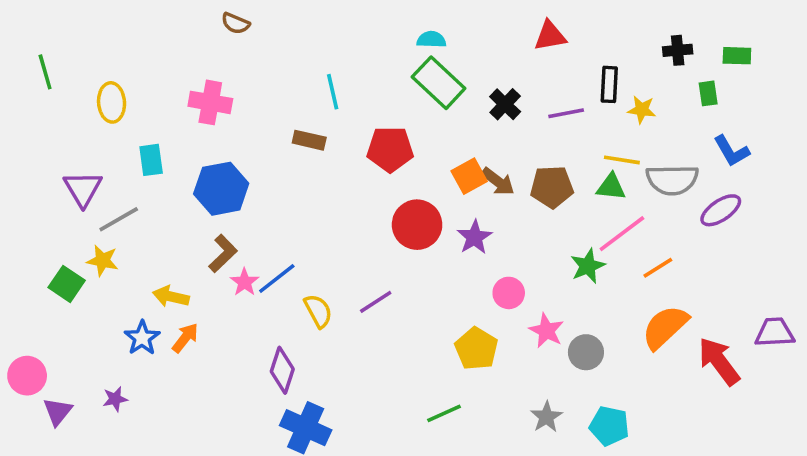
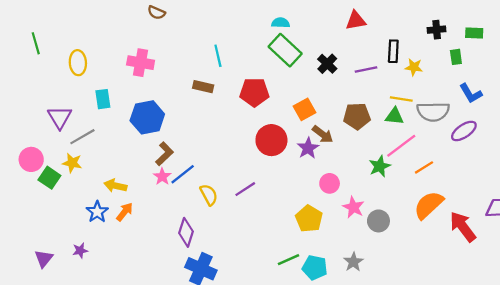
brown arrow: (498, 182) -> (323, 134), moved
brown L-shape: (223, 253) -> (164, 154), moved
pink circle: (27, 376) -> (31, 159), moved
cyan pentagon: (609, 426) -> (315, 268), moved

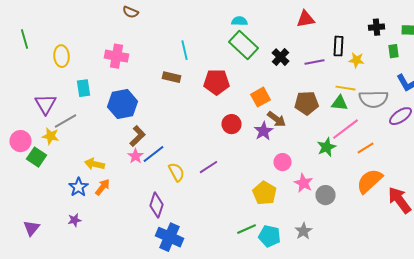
red circle: (271, 140) -> (232, 124), size x0.7
yellow star: (72, 163) -> (50, 136), moved
purple star: (80, 251) -> (74, 220), moved

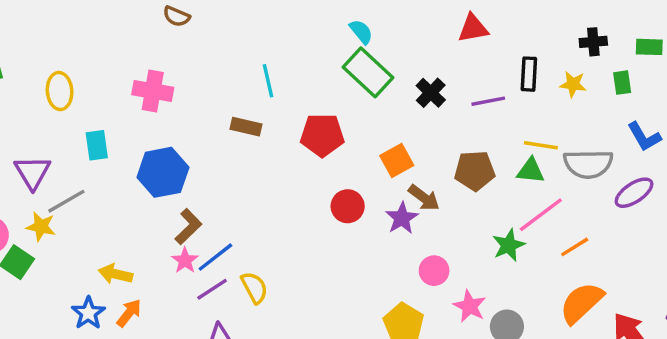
cyan semicircle: (240, 21) -> (361, 32), turned 49
yellow star: (356, 60) -> (573, 84), moved
purple line: (208, 167) -> (212, 289), moved

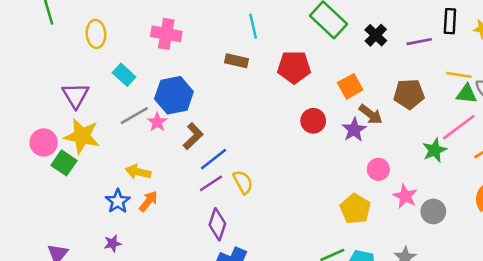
cyan rectangle: (97, 145) -> (124, 75), turned -40
green triangle: (531, 171) -> (466, 94), moved
gray line: (66, 201) -> (134, 116), moved
yellow star: (41, 227) -> (82, 136), size x1.6
pink star: (185, 260) -> (157, 122), moved

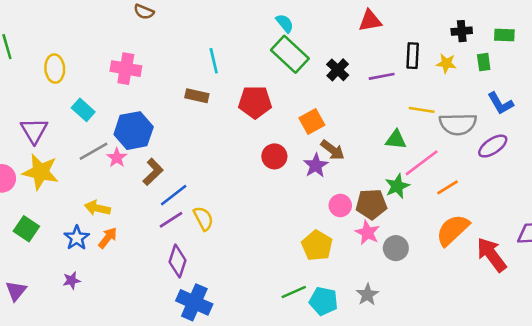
brown pentagon: (409, 94) -> (371, 204), moved
green triangle: (466, 94) -> (396, 140), moved
green square: (64, 163) -> (26, 229), moved

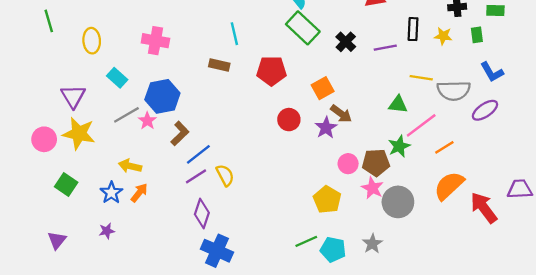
gray circle: (396, 248) -> (398, 202), size x1.4

